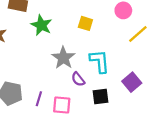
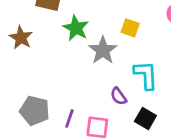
gray star: (63, 58) -> (103, 50), moved
black square: (101, 96) -> (145, 119), turned 35

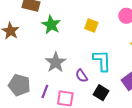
gray star: (103, 50) -> (56, 62), moved

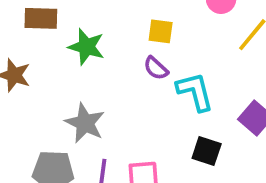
gray star: (56, 62) -> (85, 123), moved
purple semicircle: (82, 76) -> (156, 68), moved

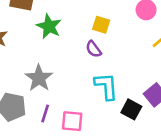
cyan L-shape: (195, 92) -> (106, 86), moved
black square: (207, 151) -> (131, 109), moved

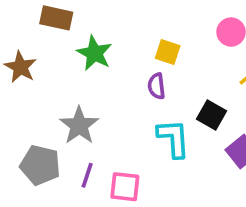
purple semicircle: (94, 49) -> (156, 86), turned 30
black square: (131, 109) -> (211, 115), moved

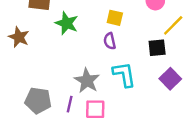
black square: (211, 115) -> (157, 48), moved, turned -30
gray star: (79, 125) -> (87, 81), moved

